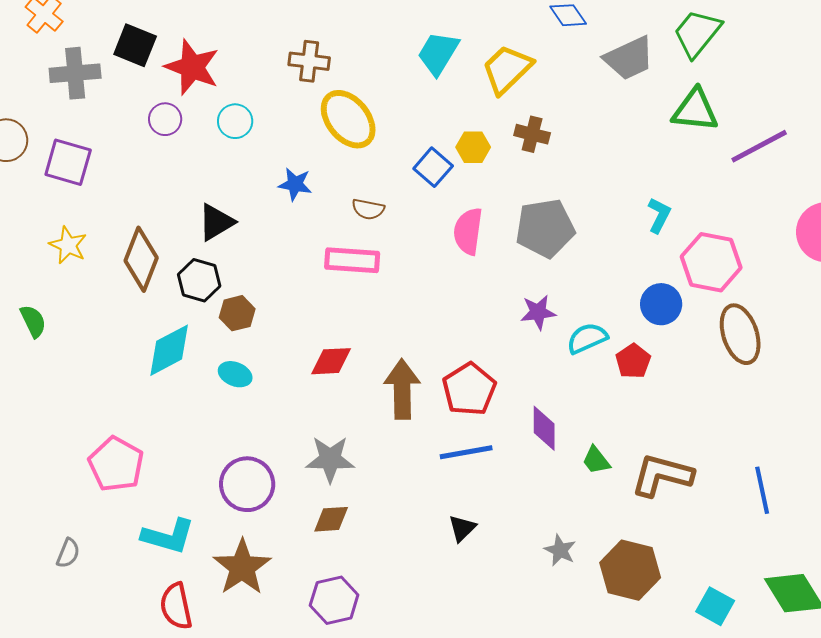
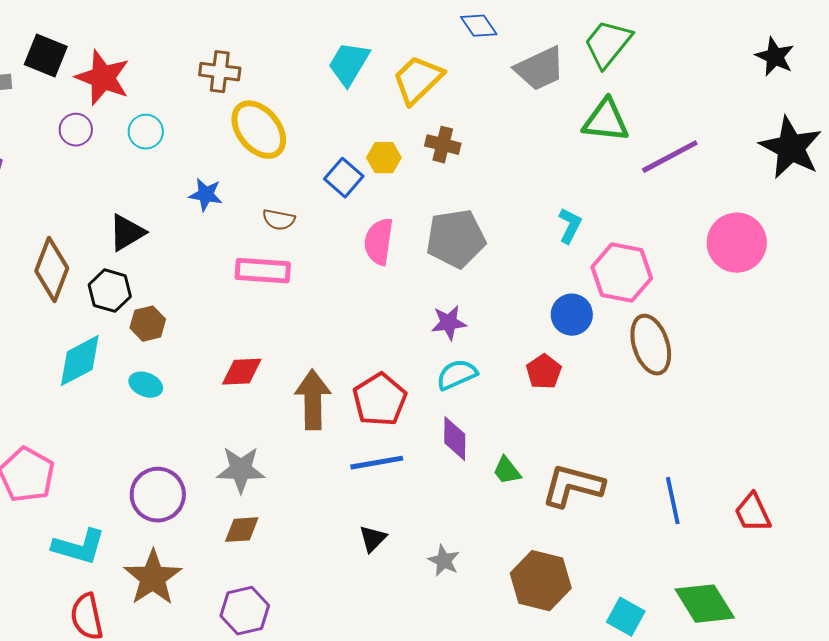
cyan semicircle: (587, 338) -> (457, 375), moved
gray star: (560, 550) -> (444, 561), moved

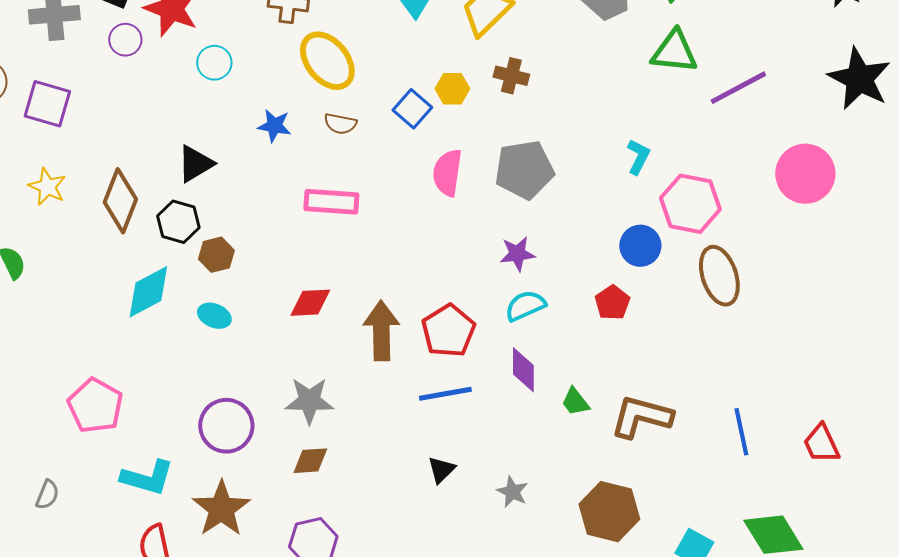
purple circle: (76, 130) -> (125, 40), moved
brown semicircle: (279, 220) -> (340, 124), moved

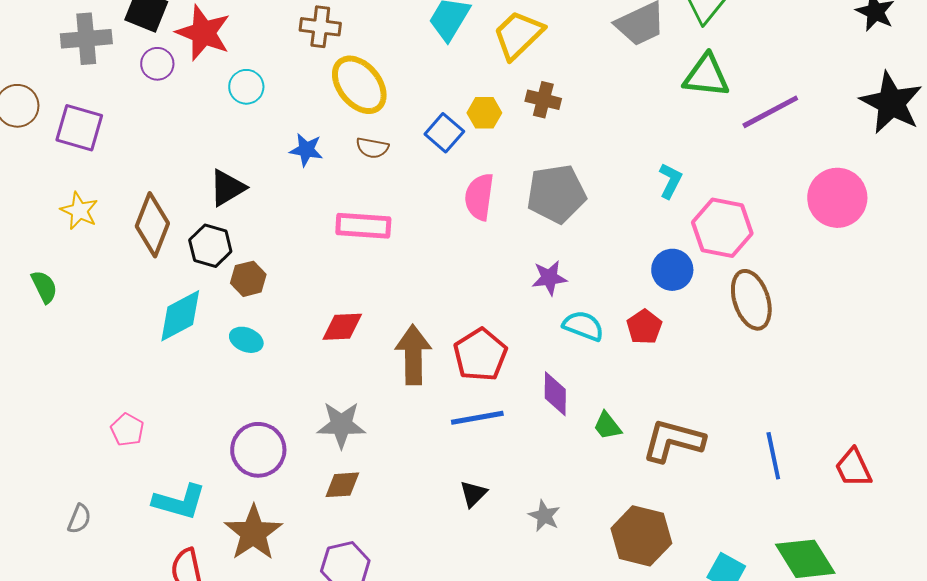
cyan semicircle: (525, 306) -> (583, 326), moved, turned 45
pink pentagon: (95, 406) -> (127, 430), size x0.6

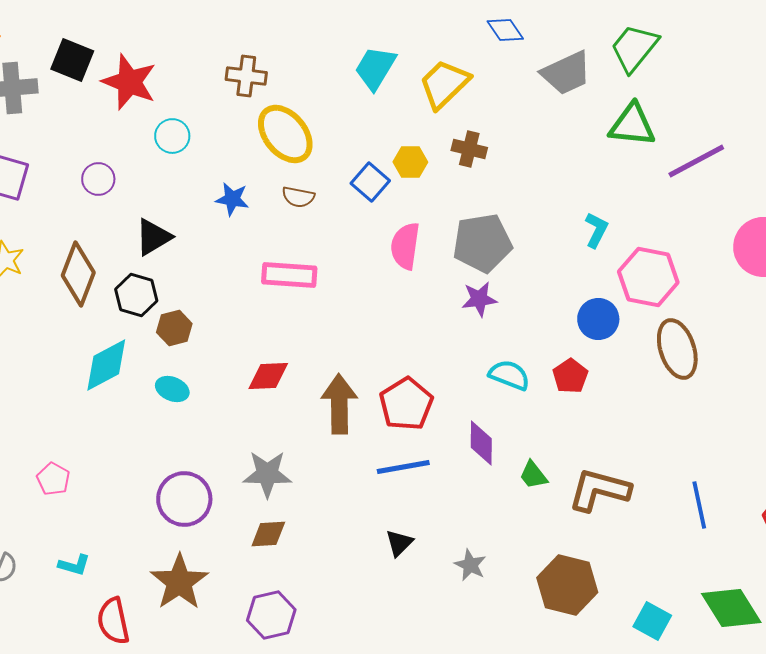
purple circle: (157, 64) -> (98, 179), moved
purple star: (549, 278) -> (479, 299), moved
cyan L-shape: (179, 502) -> (74, 565), moved, size x0.6

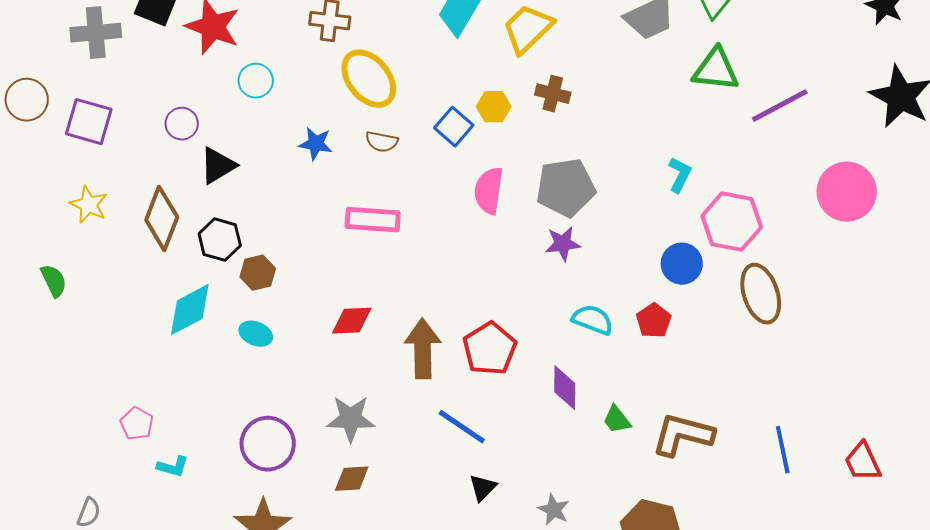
black triangle: (153, 237) -> (218, 166), moved
blue line: (403, 467) -> (462, 427), moved, turned 44
cyan L-shape: (74, 565) -> (173, 467), moved

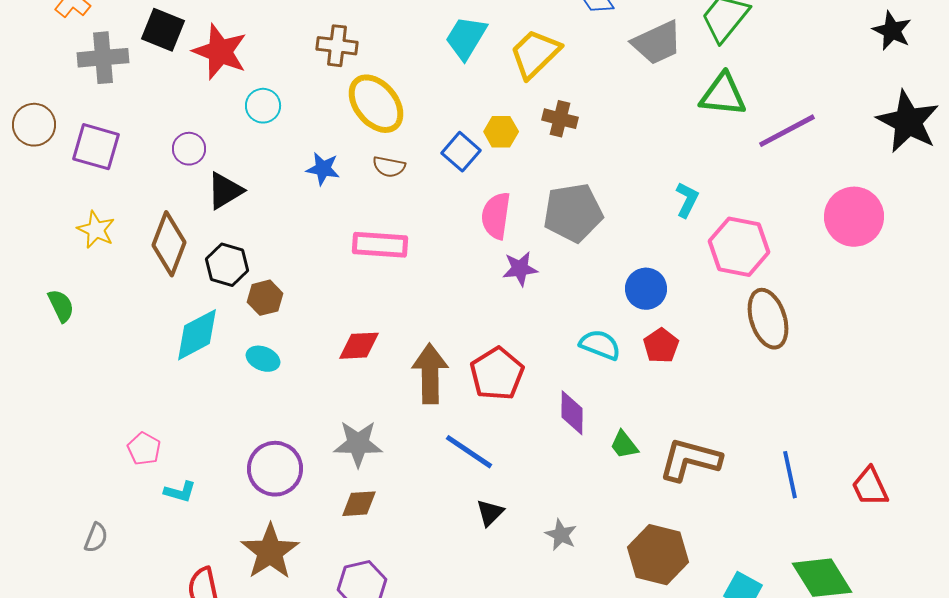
purple star: (563, 244) -> (520, 269), moved
blue circle: (682, 264) -> (646, 289), moved

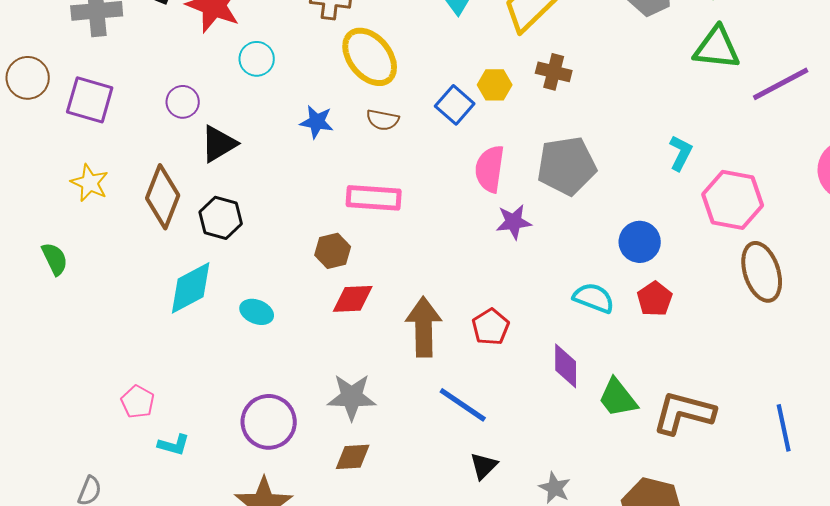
brown hexagon: (265, 298) -> (333, 251), moved
red pentagon: (497, 374) -> (491, 327), size x0.7
green trapezoid: (624, 445) -> (618, 398), size x1.4

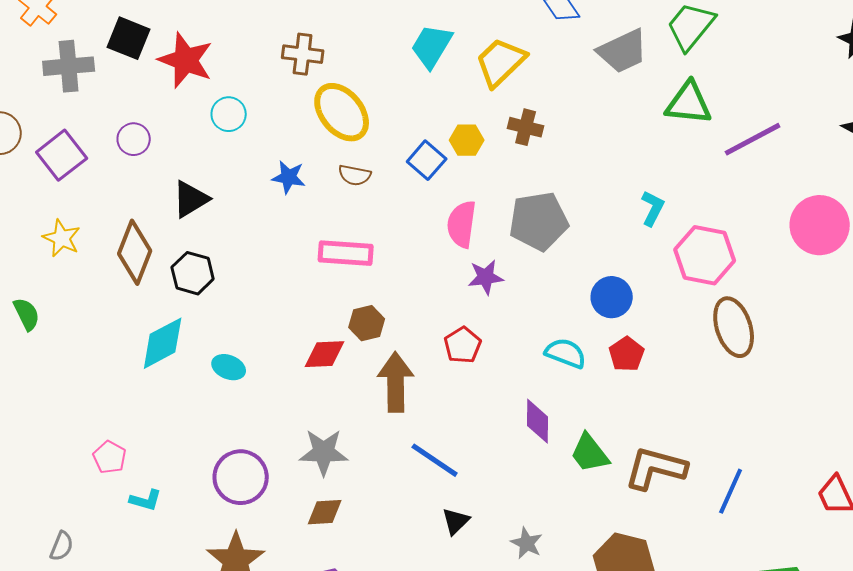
purple square: (90, 100) -> (62, 155), turned 36
purple circle: (183, 102) -> (134, 139), moved
brown hexagon: (333, 251) -> (367, 323), moved
red pentagon: (491, 327) -> (463, 345), moved
blue line: (784, 428) -> (731, 491), moved, turned 36

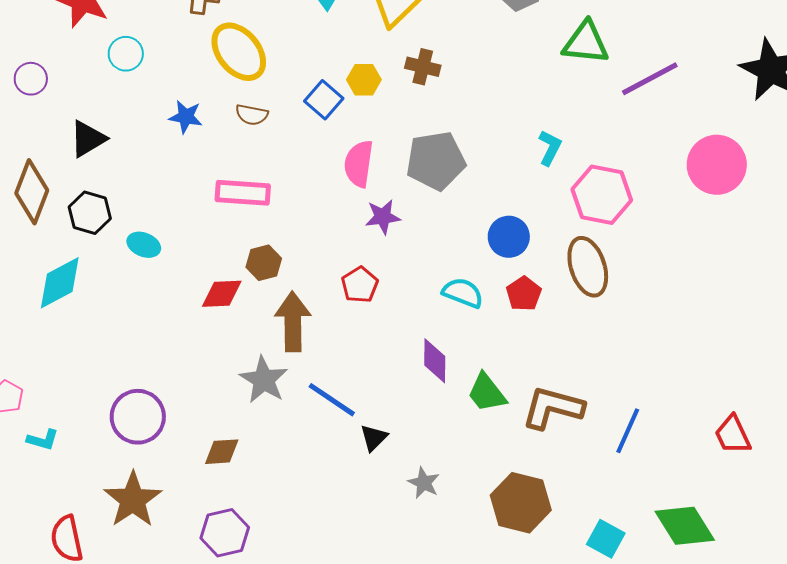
brown ellipse: (734, 327) -> (588, 267), moved
cyan ellipse: (229, 367) -> (144, 245), moved
gray star: (324, 452) -> (264, 380), moved, turned 30
black triangle: (456, 521) -> (374, 438), moved

